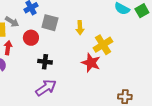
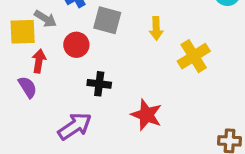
red star: (91, 63) -> (146, 115), moved
purple arrow: (46, 88) -> (75, 126), moved

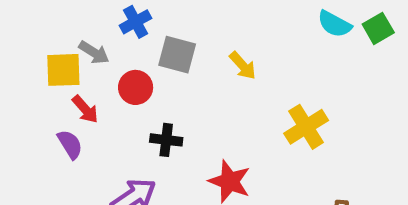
yellow arrow: (156, 28) -> (243, 66), turned -40
yellow cross: (194, 56) -> (306, 127), moved
red arrow: (39, 61) -> (85, 109), turned 130

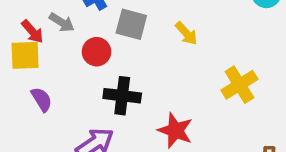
yellow square: (63, 70) -> (25, 55), moved
red arrow: (85, 109) -> (32, 32), moved
black cross: (166, 140) -> (122, 96), size x1.4

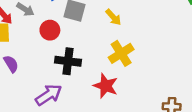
yellow cross: (239, 85) -> (121, 53), moved

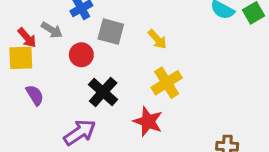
black cross: (68, 61) -> (103, 92), turned 35

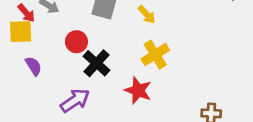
red circle: (81, 55) -> (76, 42), moved

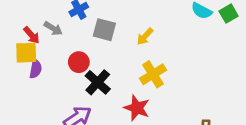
yellow arrow: (147, 14) -> (145, 36), turned 84
purple semicircle: (33, 66) -> (36, 69), moved, turned 42

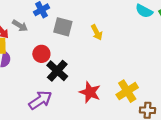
yellow arrow: (145, 36) -> (97, 32), turned -70
yellow cross: (153, 74) -> (127, 91), moved

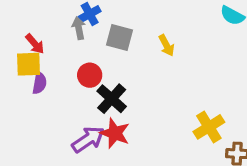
gray arrow: (20, 26) -> (79, 28), moved, turned -133
red star: (90, 92) -> (115, 133), moved

